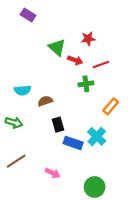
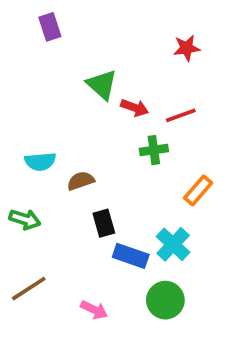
purple rectangle: (28, 15) -> (50, 27), turned 40
red star: (88, 39) -> (187, 48), moved
green circle: (95, 187) -> (165, 300), moved

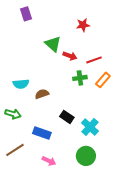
red star: (187, 48) -> (83, 25), moved
orange rectangle: (198, 190) -> (103, 80), moved
black rectangle: (104, 223) -> (67, 117), moved, turned -40
blue rectangle: (131, 256) -> (42, 133), moved

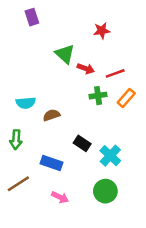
green arrow: (13, 114) -> (16, 140), turned 77

